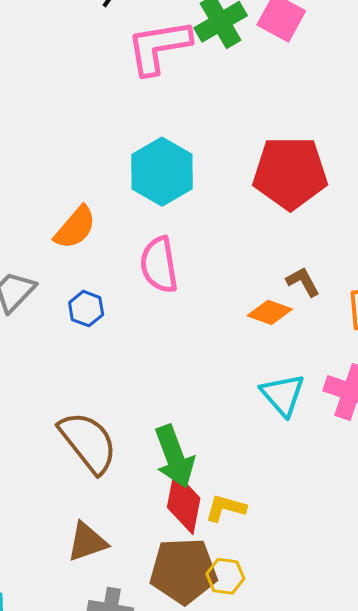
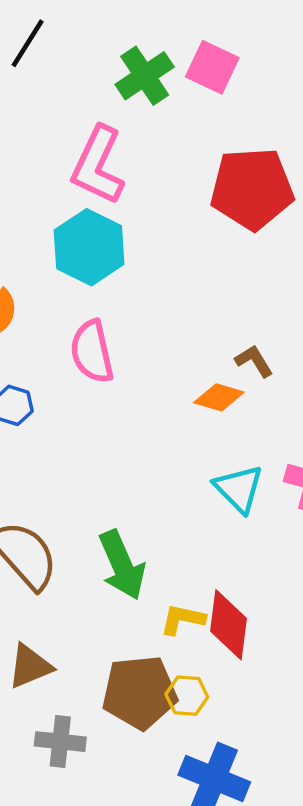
pink L-shape: (159, 47) -> (98, 165), moved, turned -52
red pentagon: (290, 173) -> (252, 189), moved
red diamond: (184, 503) -> (228, 625), moved

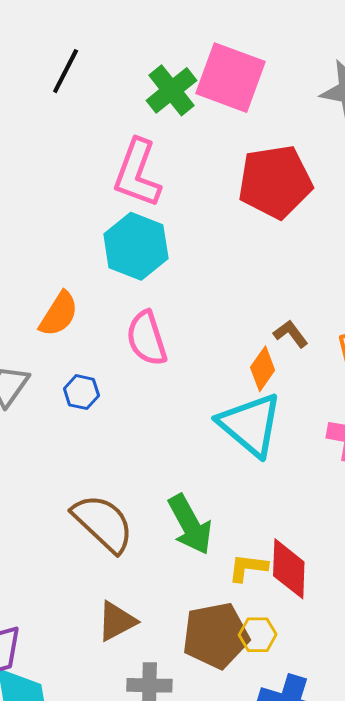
pink square: (212, 67) -> (231, 78), size x1.5
orange diamond: (219, 397) -> (263, 369), turned -66
cyan triangle: (239, 489) -> (250, 425), moved, size x1.5

